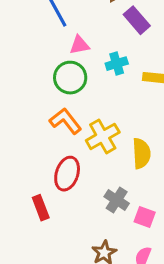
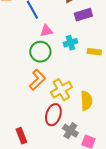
purple rectangle: (137, 20) -> (83, 15), turned -66
orange L-shape: (65, 121) -> (37, 80), turned 85
red ellipse: (67, 174) -> (53, 115), moved

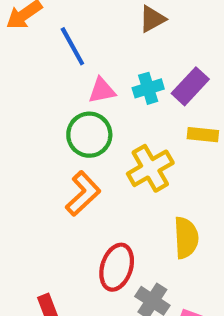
purple rectangle: (83, 15) -> (190, 86), moved, turned -30
cyan cross: (70, 43) -> (148, 88), moved
yellow cross: (61, 90) -> (150, 168), moved

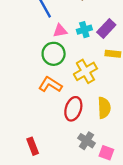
orange L-shape: (83, 194) -> (50, 85), turned -105
red ellipse: (117, 267) -> (73, 109), moved

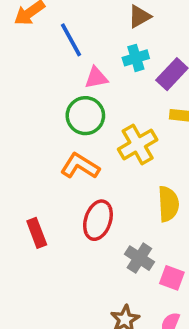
cyan cross: (84, 30) -> (136, 58), moved
red ellipse: (73, 109) -> (98, 220), moved
red rectangle: (33, 146) -> (37, 233), moved

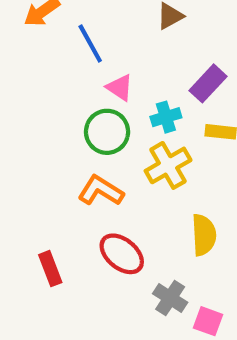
cyan cross: (136, 58) -> (166, 117), moved
pink triangle: (96, 78) -> (120, 88), turned 45
red ellipse: (98, 220) -> (122, 254), turned -69

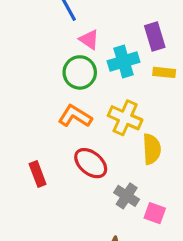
purple rectangle: (208, 83) -> (155, 36), turned -60
cyan cross: (166, 117) -> (124, 61), size x1.4
yellow cross: (168, 165) -> (125, 118), moved, turned -36

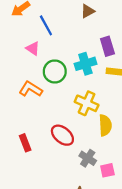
pink triangle: (89, 40) -> (33, 48), moved
orange L-shape: (75, 116) -> (31, 89), moved
pink square: (155, 213) -> (107, 170), turned -32

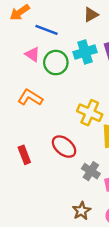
blue line: (46, 25) -> (47, 30), turned -40
cyan cross: (85, 64) -> (85, 52), moved
green circle: (55, 71) -> (56, 63), moved

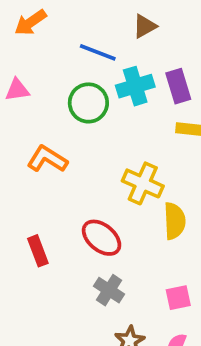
blue line: (47, 30) -> (98, 52), moved
pink triangle: (33, 54) -> (17, 90), moved, turned -42
gray cross: (91, 171) -> (109, 290), moved

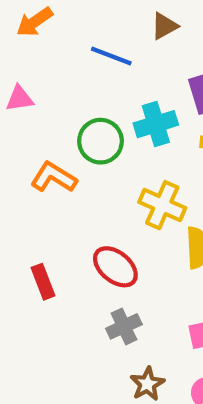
cyan cross: (135, 86) -> (156, 124), moved
green circle: (88, 103) -> (100, 141), moved
gray cross: (109, 290) -> (124, 326), turned 32

